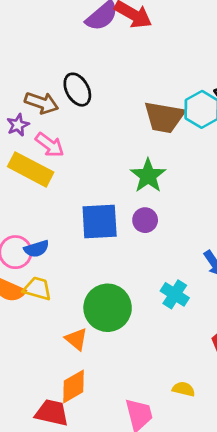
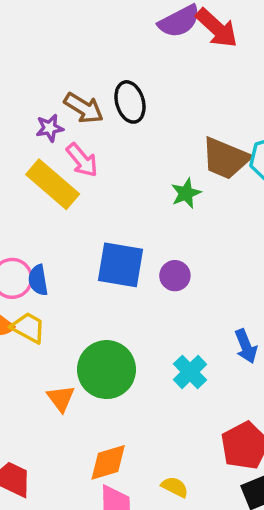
green star: (148, 176) -> (186, 193), moved, size x0.7
blue semicircle: (36, 249) -> (38, 280), turned 85
orange diamond: (74, 386) -> (108, 462), moved

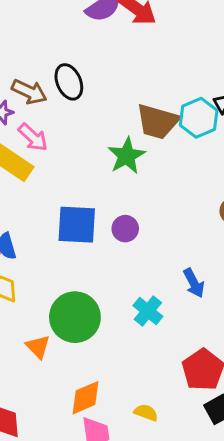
green star: (186, 193) -> (127, 156), size x1.4

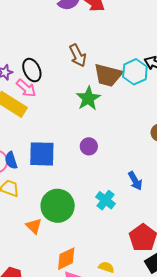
black ellipse: (69, 82) -> (32, 70), moved
brown arrow: (29, 92) -> (78, 55), moved, turned 40
blue square: (77, 225) -> (42, 154), moved

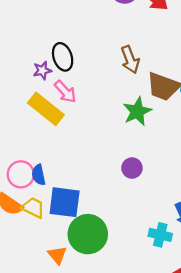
black ellipse: (32, 70) -> (63, 57), moved
blue square: (42, 154) -> (65, 202), moved
cyan cross: (105, 200) -> (160, 235), moved, turned -30

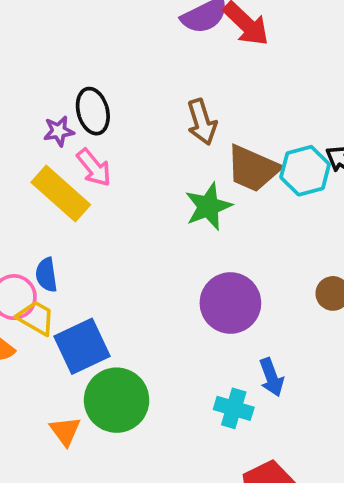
purple circle: (132, 168) -> (230, 303), moved, size x1.8
blue semicircle: (39, 175) -> (46, 275), moved
blue square: (65, 202) -> (82, 346), turned -36
yellow trapezoid: (33, 208) -> (36, 318), moved

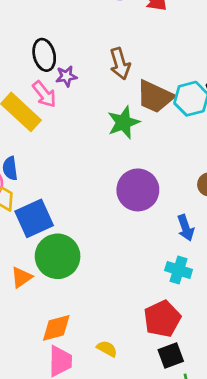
purple star: (59, 131) -> (66, 76), moved
blue arrow: (271, 377) -> (186, 228), moved
cyan cross: (234, 408) -> (179, 270), moved
orange triangle: (65, 431) -> (21, 277), turned 30

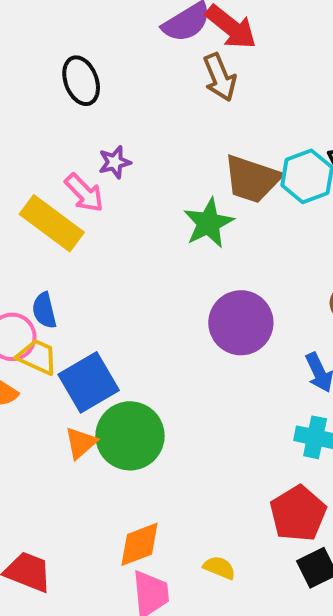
black ellipse: (44, 55) -> (81, 81), moved
brown arrow: (120, 64) -> (220, 77), moved
orange triangle: (21, 277) -> (81, 443), moved

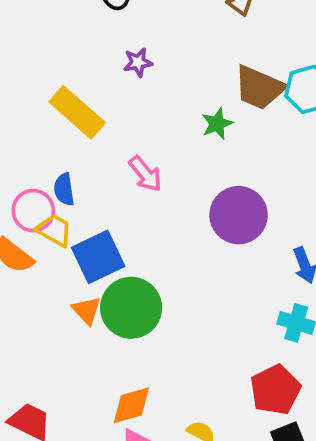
pink arrow: (84, 193) -> (145, 174), moved
green star: (208, 223) -> (217, 124), size x0.7
orange triangle: (81, 443) -> (87, 310), turned -36

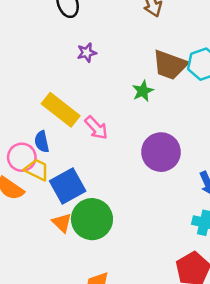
yellow rectangle: (77, 112) -> (61, 110), moved

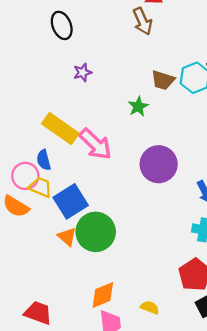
brown trapezoid: (170, 65) -> (163, 80), size x0.7
pink arrow: (96, 128) -> (95, 144), size x1.4

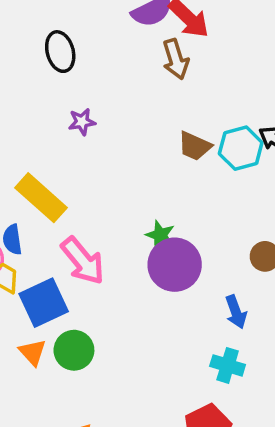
green star: (138, 107) -> (160, 235), moved, turned -30
pink arrow: (95, 144) -> (83, 261), moved
green circle: (96, 232) -> (74, 350), size x0.7

